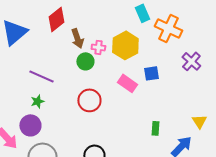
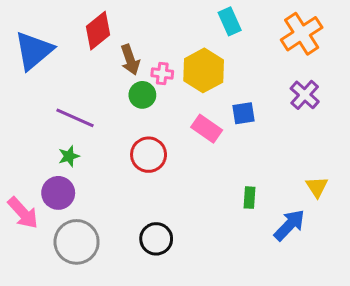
orange cross: (168, 28) -> (302, 34), moved, turned 32

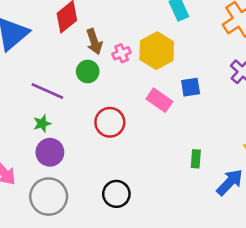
pink cross: (162, 73) -> (122, 53), turned -30
green circle: (142, 95) -> (88, 71), moved
purple circle: (58, 193) -> (50, 152), moved

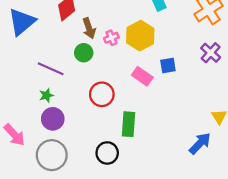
green rectangle: (196, 159) -> (128, 124), moved, size x1.6

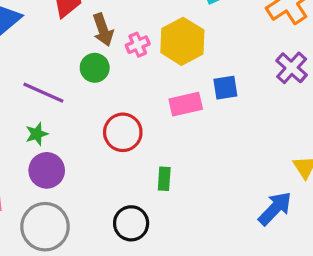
pink rectangle: (142, 76) -> (186, 104), turned -48
green rectangle: (128, 124) -> (164, 179), size x0.6

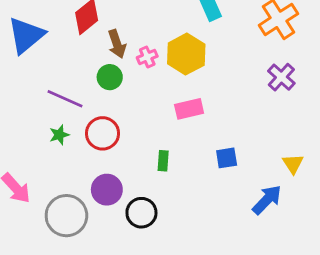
blue square: (225, 88) -> (227, 158), moved
red circle: (123, 132) -> (103, 133), moved
purple circle: (47, 170) -> (107, 190), moved
green rectangle: (164, 179) -> (163, 161), moved

